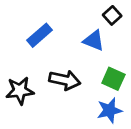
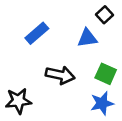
blue triangle: (94, 40) -> (87, 38), turned -30
black star: (20, 91) -> (18, 101), moved

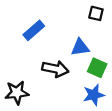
black square: (104, 15) -> (96, 13), turned -35
blue triangle: (87, 38) -> (80, 47), moved

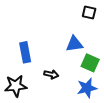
blue rectangle: (34, 30) -> (25, 52), moved, turned -60
black arrow: (55, 69) -> (51, 74), moved, size x0.6

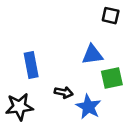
green square: (90, 63) -> (112, 78), turned -36
blue star: (87, 88) -> (88, 107), moved, turned -30

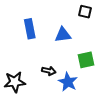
blue triangle: (92, 55) -> (63, 35), moved
blue rectangle: (31, 65) -> (30, 29), moved

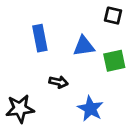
green square: (86, 60) -> (114, 61), moved
black arrow: (49, 71) -> (58, 82), moved

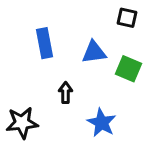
green square: (114, 61) -> (129, 69), turned 35
black arrow: (58, 82) -> (66, 93), turned -102

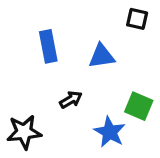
green square: (129, 69) -> (139, 106), moved
black arrow: (66, 93) -> (71, 100), turned 60

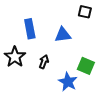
black arrow: (71, 100) -> (44, 62), turned -40
black star: (24, 132) -> (15, 57), moved, turned -30

